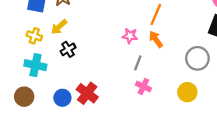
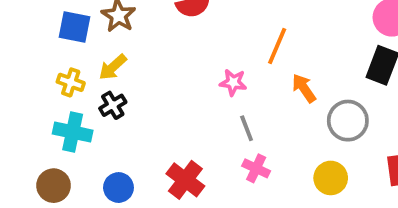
orange arrow: (156, 39) -> (304, 88), moved
black cross: (68, 49) -> (113, 105), moved
gray line: (138, 63) -> (247, 128), turned -42
red cross: (87, 93) -> (185, 180), moved

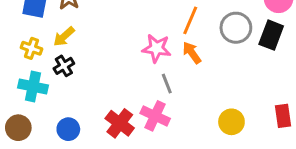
pink star: (233, 82) -> (156, 48), size x1.4
orange arrow: (304, 88) -> (192, 53), moved
gray circle: (348, 121) -> (236, 28), moved
pink cross: (256, 168) -> (155, 116), moved, size x1.4

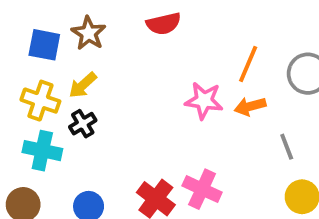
yellow cross: (32, 48) -> (40, 101), size x1.4
orange arrow: (192, 53) -> (250, 106), turned -70
gray line: (167, 84) -> (287, 147), moved

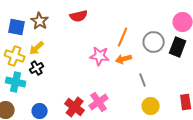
pink cross: (202, 189) -> (99, 102), turned 30

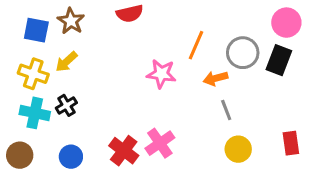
orange arrow: (124, 59) -> (216, 78), moved
black cross: (37, 68) -> (66, 105), moved

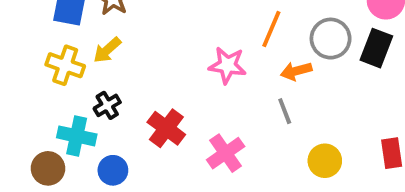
gray line: (226, 110) -> (285, 111), moved
cyan cross: (35, 113) -> (77, 136), moved
red cross: (124, 151) -> (166, 128), moved

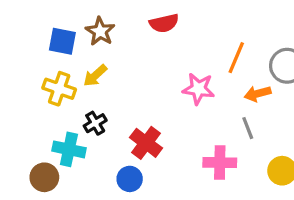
pink cross: (226, 153) -> (220, 163), moved, turned 36
blue circle: (113, 170) -> (130, 179), moved

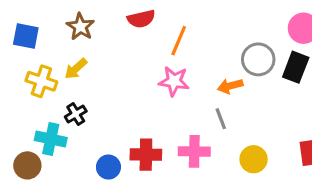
blue square: (62, 41) -> (26, 36), moved
orange line: (236, 58) -> (179, 41), moved
red cross: (146, 143) -> (146, 155), moved, turned -36

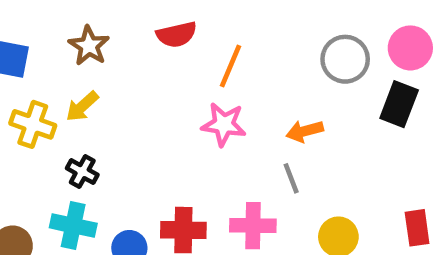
gray circle: (258, 59) -> (345, 59), moved
black cross: (76, 114) -> (82, 172), turned -30
cyan cross: (51, 139) -> (73, 226), moved

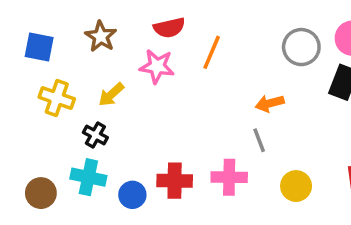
yellow arrow: (82, 106) -> (111, 95), moved
pink star: (224, 124) -> (157, 66), moved

